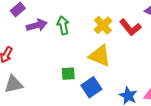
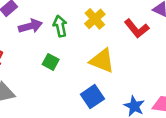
yellow cross: (103, 25) -> (95, 19), moved
green square: (68, 74) -> (51, 62), moved, turned 32

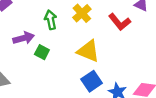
purple arrow: (30, 26) -> (24, 38), moved
blue square: (92, 97) -> (92, 81), moved

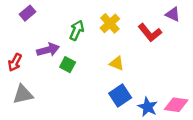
green arrow: (51, 20) -> (77, 30), turned 36
yellow triangle: (88, 51) -> (117, 63), size x0.6

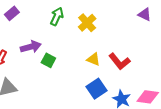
green arrow: (77, 30) -> (57, 16), moved
red L-shape: (150, 33) -> (120, 61), moved

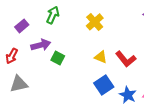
purple rectangle: (12, 13) -> (22, 26), moved
green arrow: (57, 16) -> (53, 15), moved

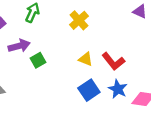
green square: (58, 58) -> (38, 60), turned 32
blue star: (128, 95) -> (118, 89), moved

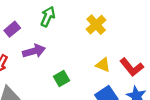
green square: (38, 60) -> (62, 79), moved

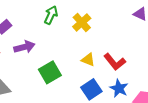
green arrow: (48, 17) -> (51, 15), moved
green square: (62, 79) -> (50, 72), size x1.5

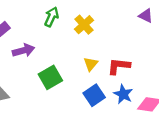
yellow triangle: (88, 60) -> (91, 64), turned 48
red L-shape: (115, 62) -> (119, 66), turned 135

